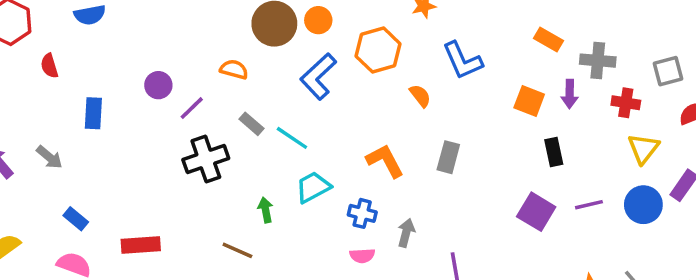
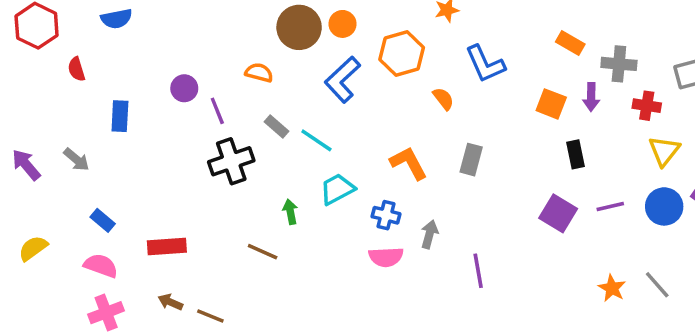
purple line: (192, 108) -> (217, 111), turned -68
pink semicircle: (362, 256) -> (386, 257), size x1.4

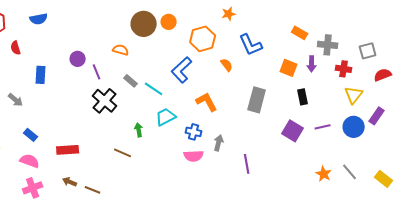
blue L-shape: (343, 80) -> (182, 70), moved
gray rectangle: (471, 160) -> (257, 100), moved, size x1.4
black cross: (231, 161) -> (105, 101), turned -30

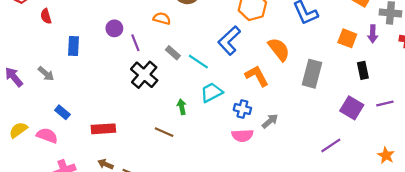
orange semicircle: (227, 65) -> (279, 49), moved, size x1.6
gray arrow: (219, 143) -> (270, 121), turned 35
pink semicircle: (30, 161) -> (47, 135), moved
purple line: (247, 164) -> (331, 145), moved, turned 66

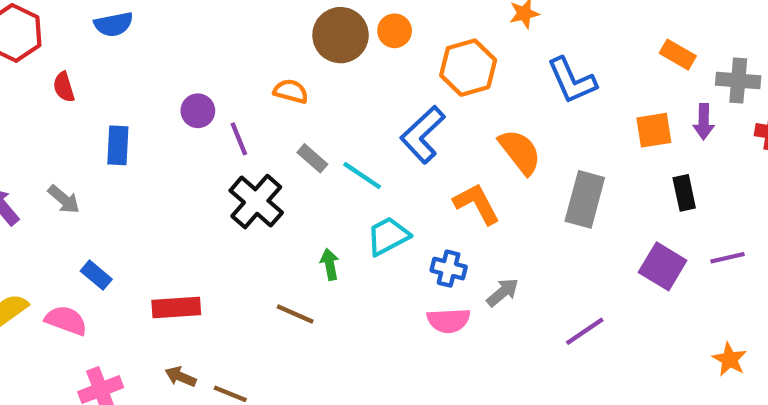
orange square: (347, 38) -> (654, 130), turned -30
purple line: (331, 145) -> (585, 331), moved

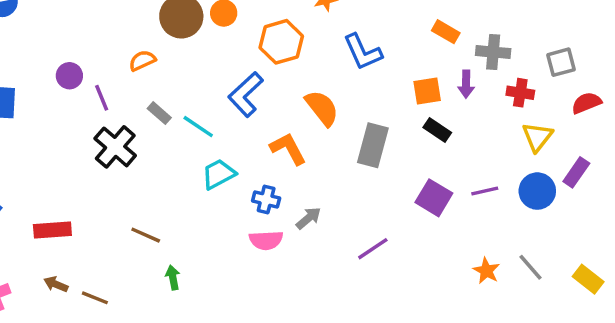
orange semicircle: (291, 91) -> (142, 60), turned -40
black rectangle: (684, 193) -> (437, 130), moved, turned -44
green arrow: (330, 264) -> (173, 277), moved

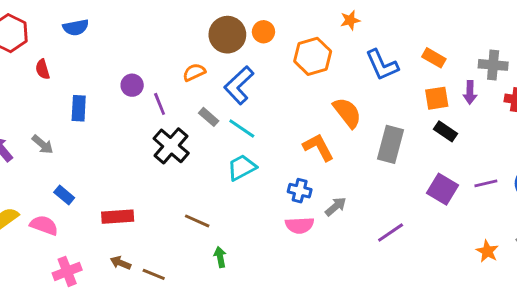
orange rectangle: (446, 32) -> (434, 58), moved
blue L-shape: (246, 94) -> (239, 85), moved
cyan trapezoid: (219, 174) -> (242, 168), moved

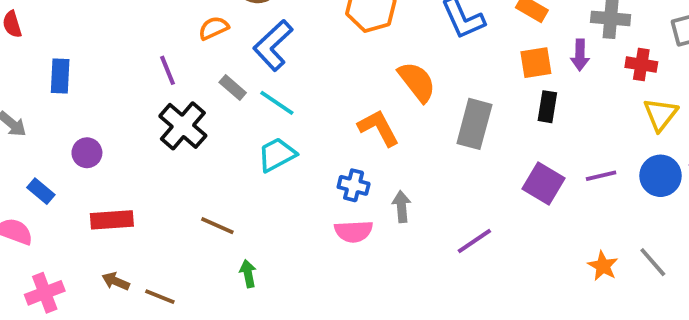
purple circle: (132, 85) -> (87, 153), moved
black rectangle: (445, 131) -> (547, 107), turned 65
gray arrow: (336, 206) -> (402, 206), turned -55

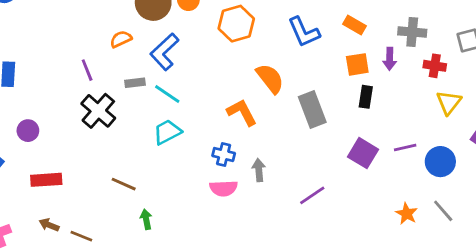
gray rectangle: (233, 88) -> (135, 83), turned -48
gray rectangle: (474, 124) -> (312, 109), turned -36
blue circle: (660, 176) -> (440, 162), moved

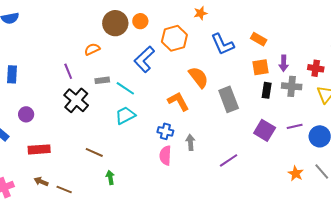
gray cross: (412, 32) -> (292, 86), moved
blue L-shape: (164, 52) -> (144, 59), moved
pink semicircle: (224, 188) -> (165, 155), turned 96

